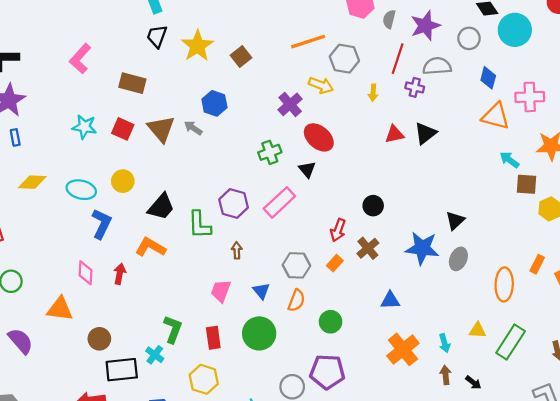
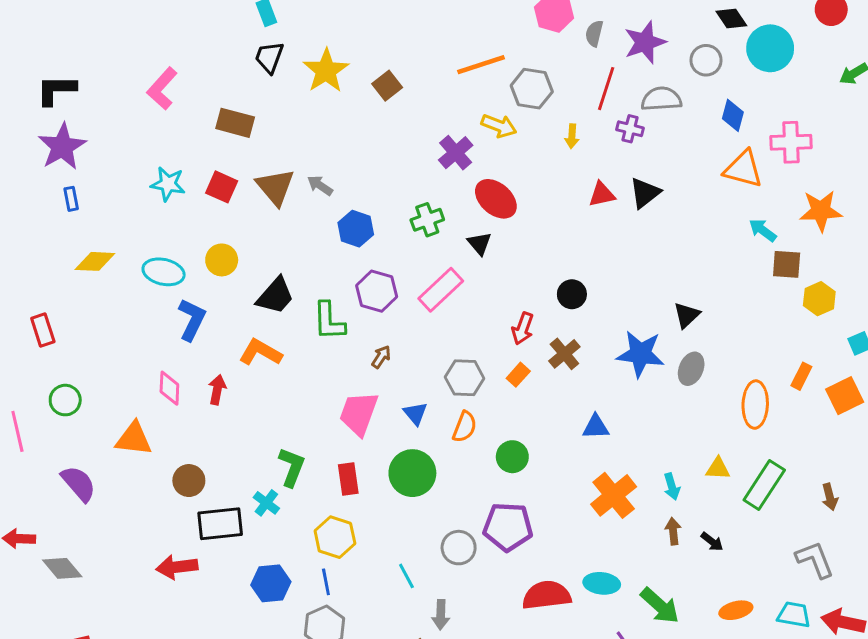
blue hexagon: (214, 103) -> (356, 229), moved
brown arrow: (237, 250) -> (381, 357), turned 35
pink trapezoid: (221, 291) -> (359, 413), size x1.4

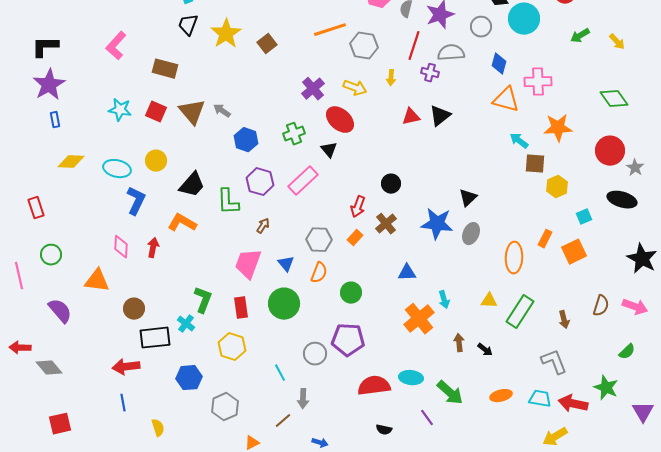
yellow arrow: (499, 126) -> (355, 88), moved
cyan arrow: (672, 486) -> (444, 300), moved
blue line: (326, 582) -> (123, 403), moved

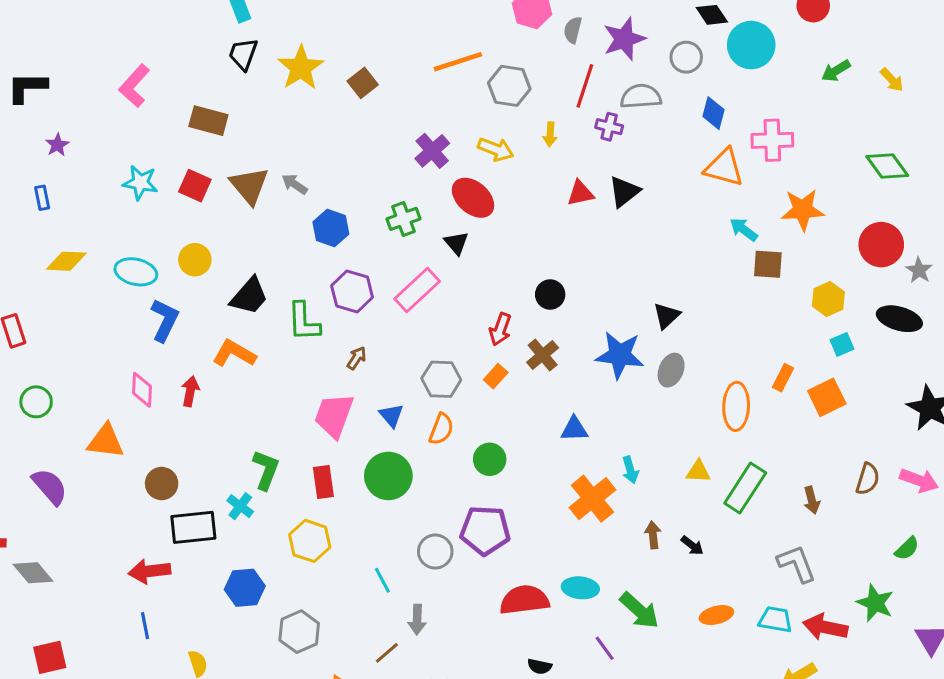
purple star: (49, 85) -> (57, 145), moved, size x0.5
yellow hexagon: (557, 187) -> (828, 299), moved

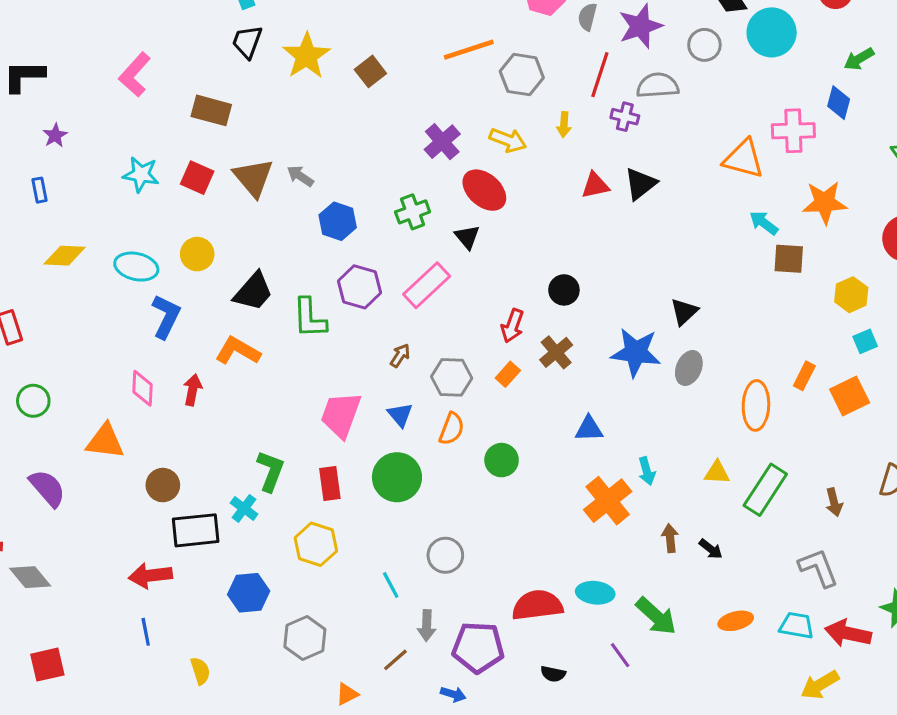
blue diamond: (713, 113) -> (839, 103), moved
brown arrow: (357, 358) -> (400, 356), moved
purple pentagon: (485, 530) -> (478, 647), moved

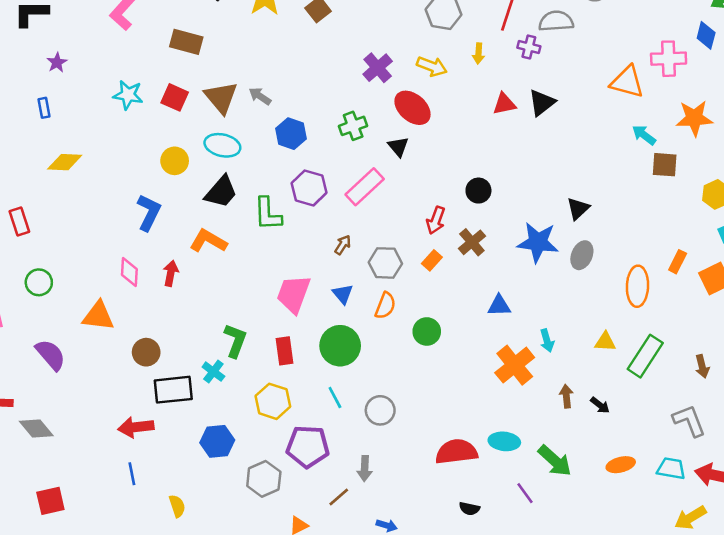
cyan ellipse: (136, 267) -> (222, 145), moved
cyan line: (391, 585) -> (335, 397), moved
purple pentagon: (478, 647) -> (308, 447), moved

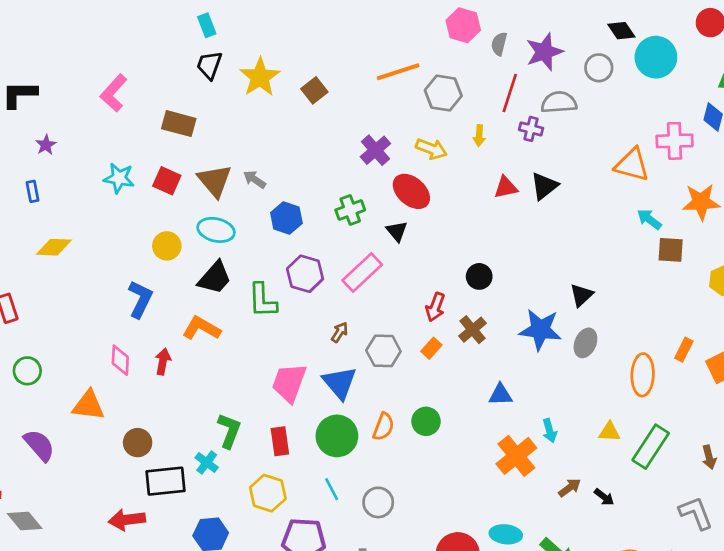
blue triangle: (343, 294) -> (340, 383), size x1.6
orange semicircle: (385, 306) -> (383, 427), moved
brown arrow: (566, 396) -> (570, 488), turned 60

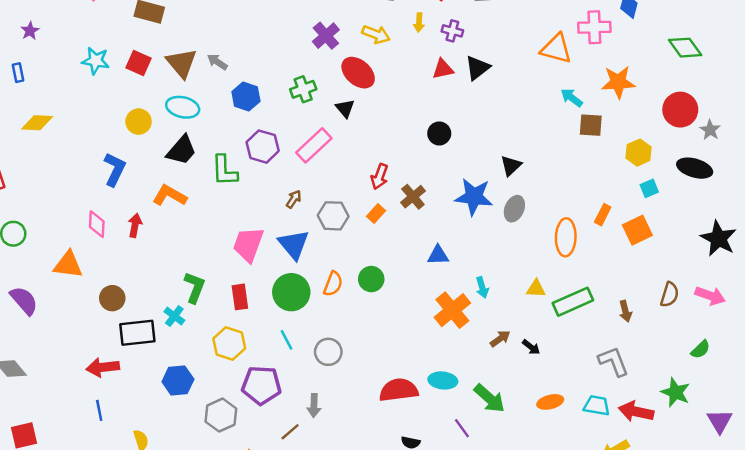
purple cross: (531, 129) -> (452, 31), moved
black circle: (479, 276) -> (439, 133), moved
green rectangle: (651, 447) -> (573, 302), turned 33

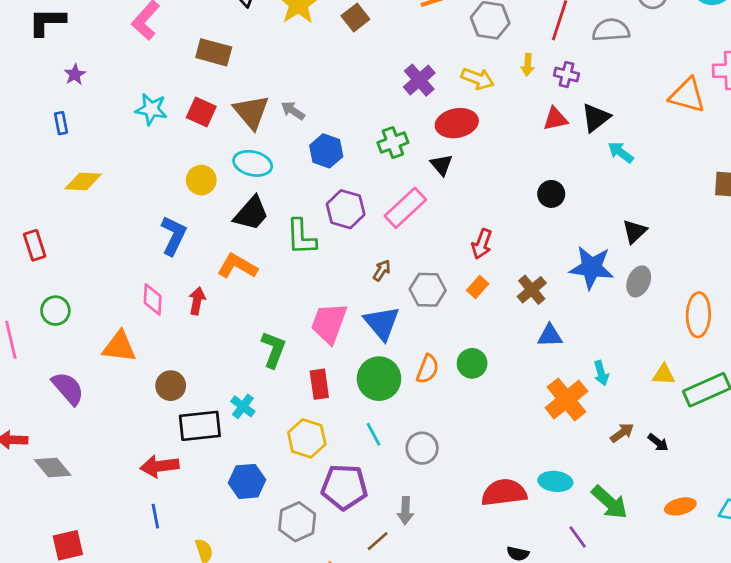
red ellipse: (358, 73) -> (457, 123), turned -52
cyan arrow: (572, 98) -> (621, 152), moved
brown cross: (413, 197) -> (532, 290), moved
green L-shape: (195, 287) -> (273, 349), moved

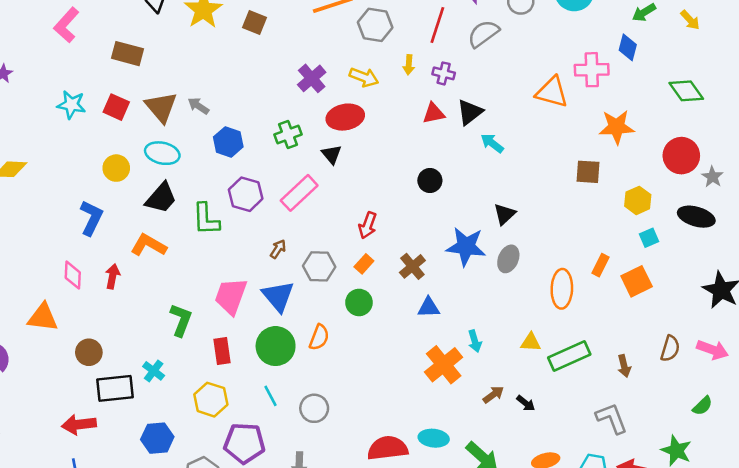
brown square: (355, 18) -> (254, 22), turned -30
gray semicircle: (611, 30) -> (483, 34), turned -32
green circle: (472, 363) -> (359, 302), moved

